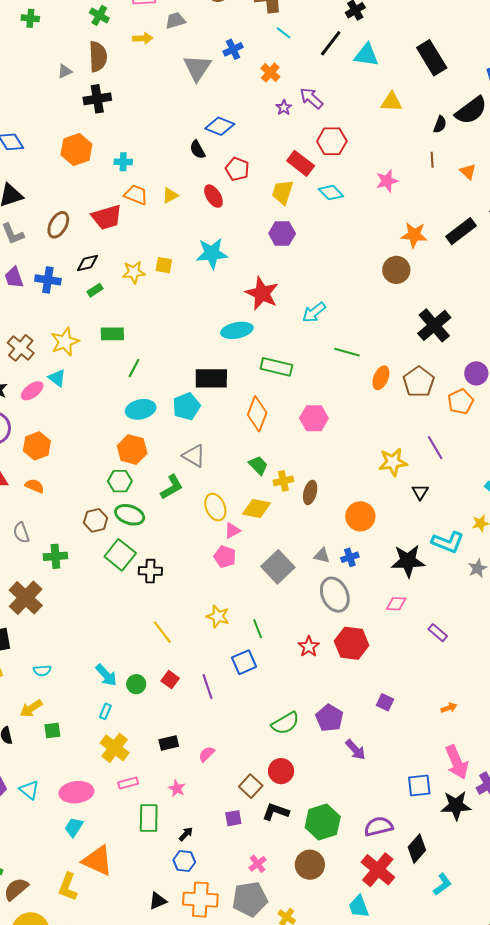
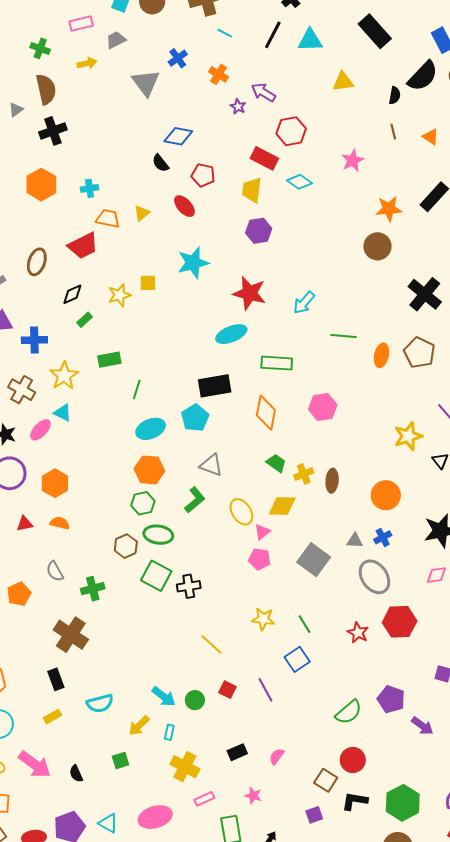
blue cross: (48, 280) -> (34, 340), moved
cyan semicircle: (42, 671) -> (100, 703), size x1.5
yellow arrow: (31, 708) -> (139, 726), moved

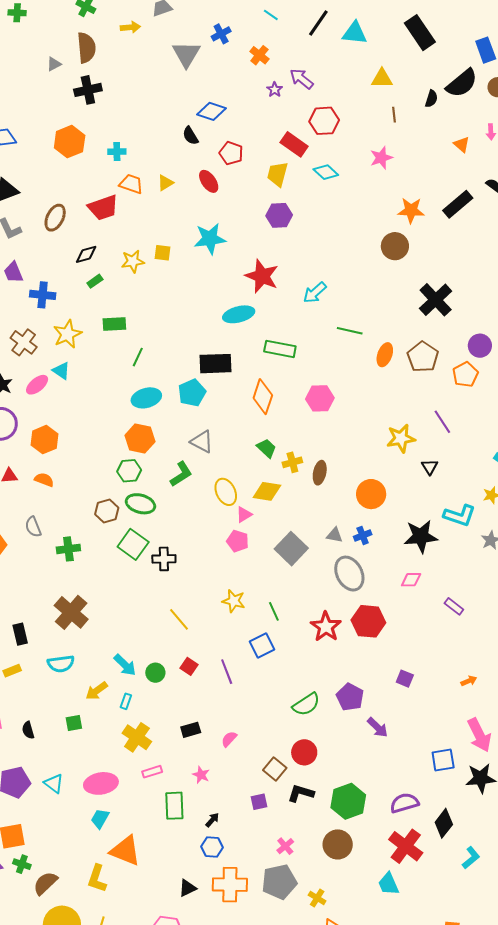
brown line: (393, 132) -> (394, 115), moved
red star: (358, 633) -> (326, 627), size x1.4
brown cross: (71, 635) -> (71, 612), moved

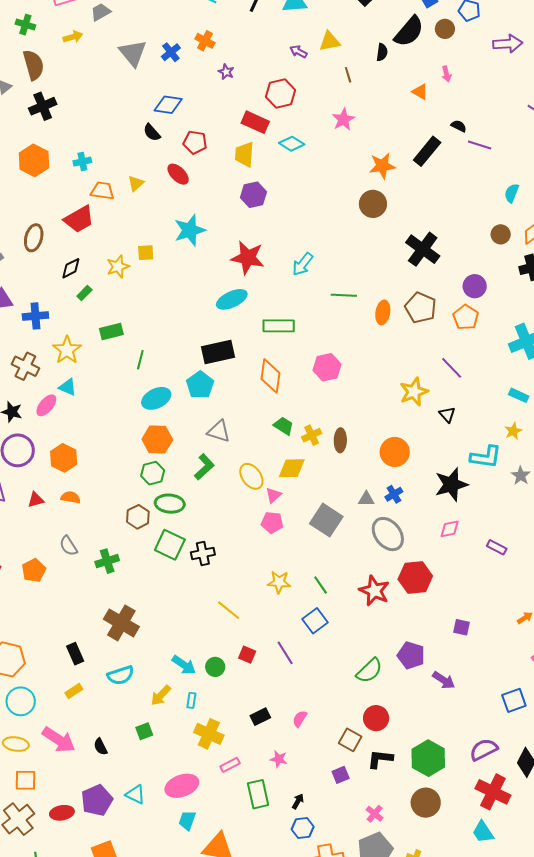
blue cross: (221, 34) -> (171, 52), moved
purple arrow: (302, 79) -> (298, 52), moved, size x0.7

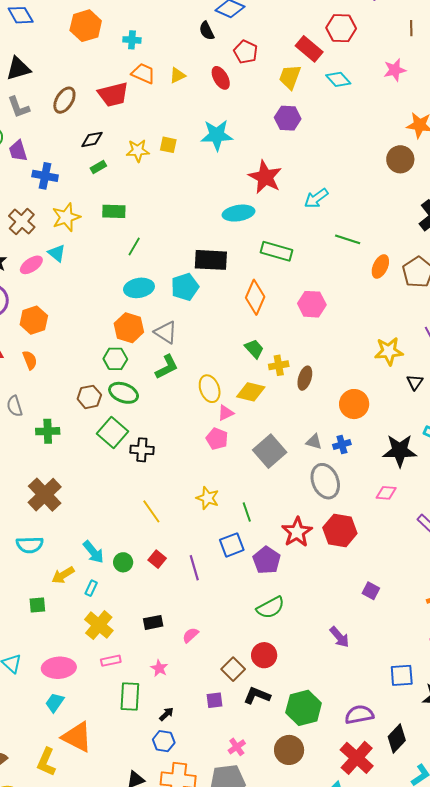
gray triangle: (219, 431) -> (166, 332), moved
orange semicircle: (71, 497) -> (30, 360), turned 42
purple pentagon: (411, 655) -> (267, 560), moved

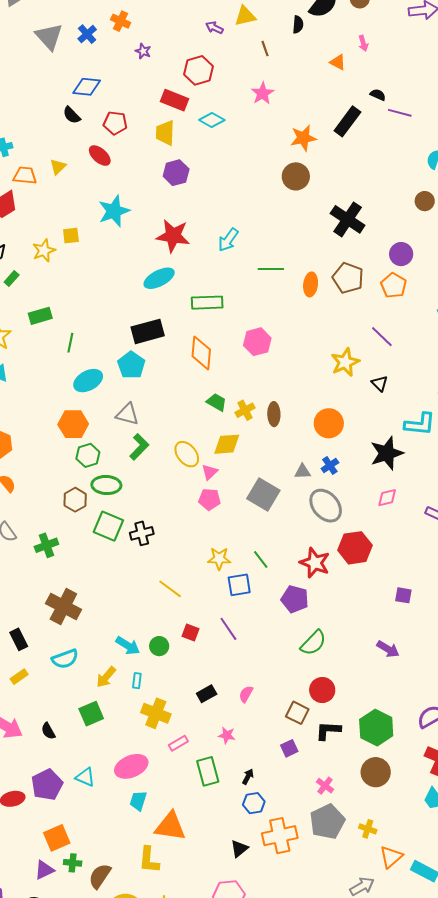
orange hexagon: (129, 328) -> (73, 424), moved
blue square: (232, 545) -> (239, 585), moved, turned 30
green square: (37, 605) -> (91, 714), size x1.4

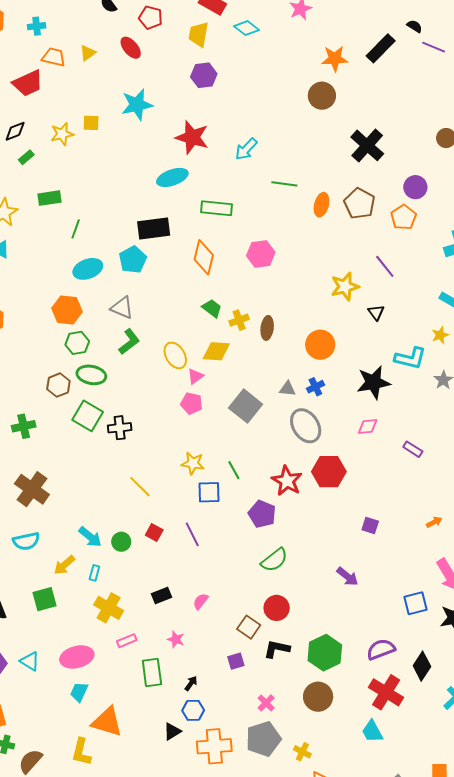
black triangle: (239, 849) -> (172, 731), moved

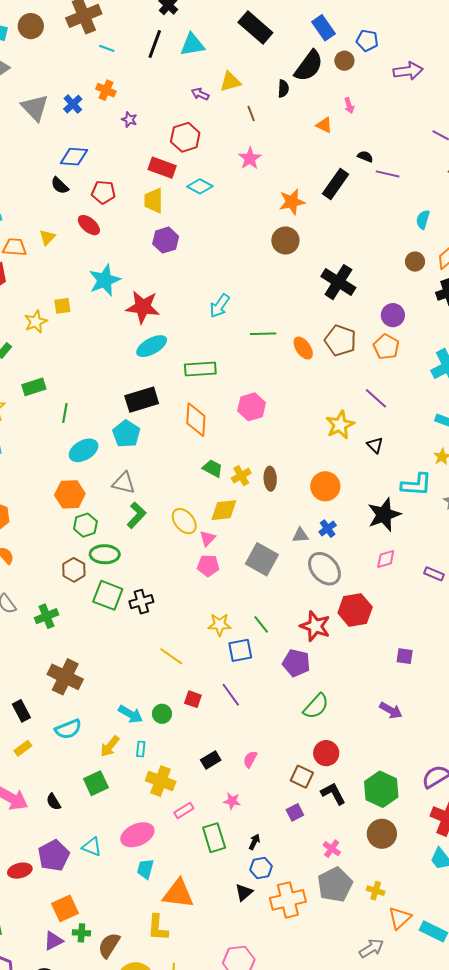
red star: (192, 137) -> (143, 307), moved
orange ellipse: (321, 205) -> (303, 348), turned -40
black L-shape: (277, 649) -> (333, 794), turned 60

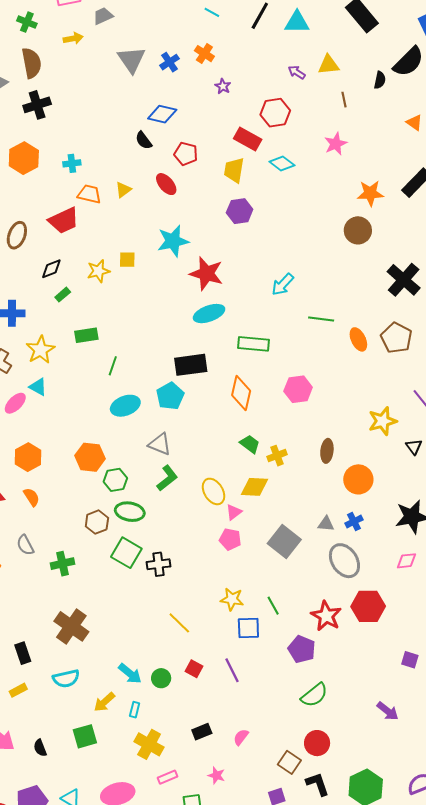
brown ellipse: (270, 479) -> (327, 451), moved
orange hexagon: (70, 494) -> (90, 457), moved

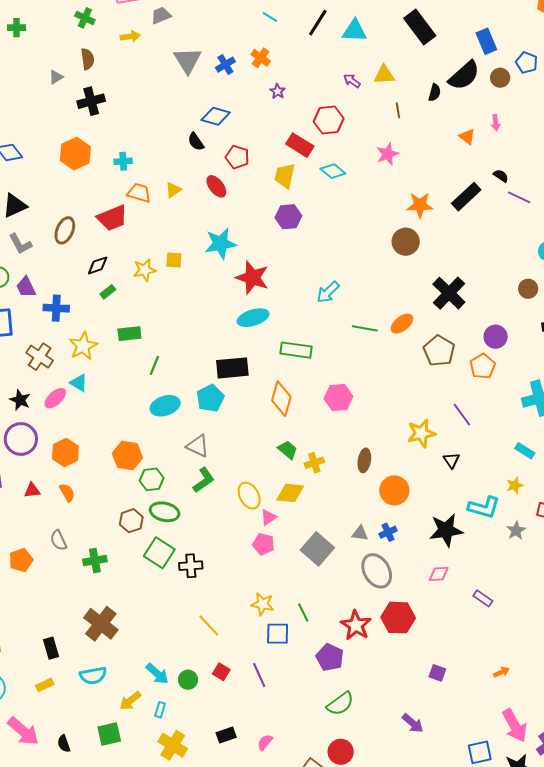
brown semicircle: (32, 63) -> (88, 59), size x0.7
orange ellipse: (358, 339) -> (402, 324), moved, turned 75

